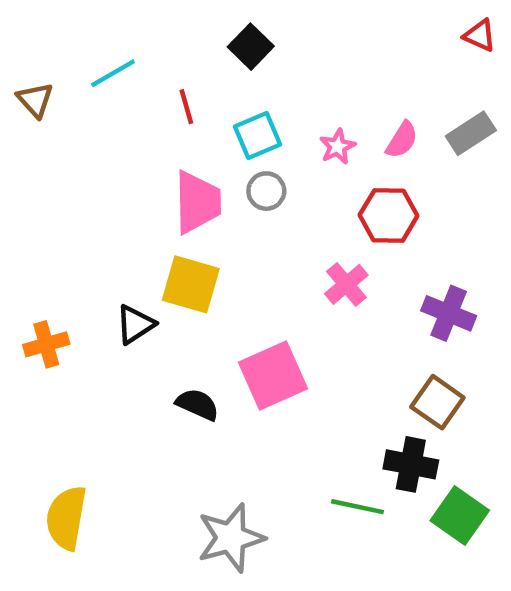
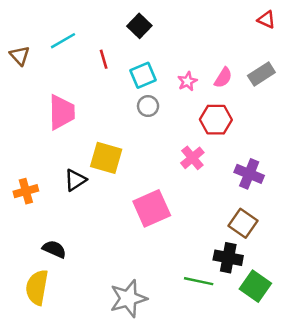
pink trapezoid: (197, 202) -> (62, 112), moved
black semicircle: (197, 404) -> (54, 249), moved

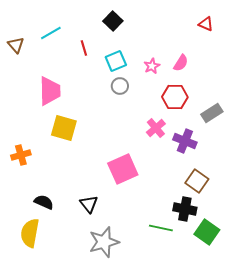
red triangle: (266, 20) -> (206, 24), moved
gray rectangle: (261, 74) -> (212, 113), moved
yellow square: (106, 158) -> (64, 128), moved
purple cross: (249, 174) -> (185, 141), moved
black triangle: (75, 180) -> (89, 204), moved, turned -36

